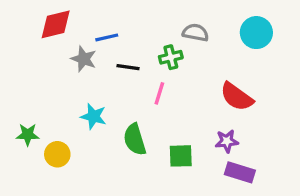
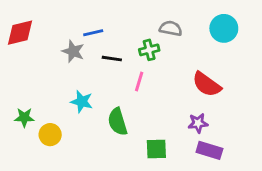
red diamond: (56, 24) -> (20, 33), moved
green square: (181, 156) -> (156, 149), moved

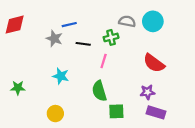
cyan circle: (224, 28) -> (153, 21), moved
green semicircle: (118, 122) -> (99, 91), moved
yellow circle: (50, 135) -> (55, 114), moved

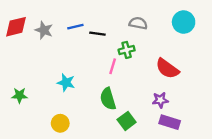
cyan circle: (153, 21) -> (184, 22), moved
green cross: (111, 37) -> (127, 50), moved
gray star: (54, 39) -> (44, 30), moved
black line: (83, 44) -> (97, 34), moved
green square: (116, 111) -> (127, 121), turned -35

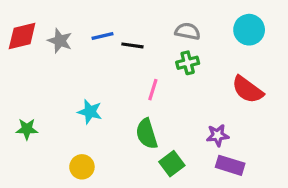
green cross: (127, 50) -> (188, 63), moved
red semicircle: (167, 69) -> (248, 90), moved

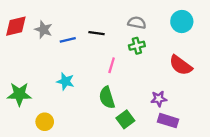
blue line: (102, 36) -> (68, 40), moved
green star: (27, 129) -> (19, 94), size x1.5
yellow circle: (82, 167) -> (45, 122), moved

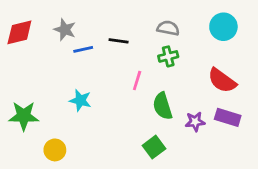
gray star: (44, 30) -> (65, 30), moved
green semicircle: (107, 98) -> (163, 106), moved
purple rectangle: (168, 121) -> (228, 117), moved

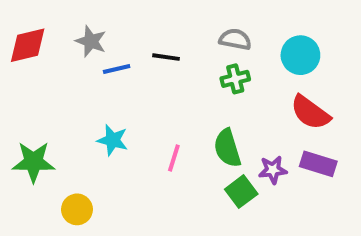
cyan circle: (223, 27) -> (300, 55), moved
pink line: (137, 81) -> (174, 158), moved
green square: (154, 147) -> (241, 192), moved

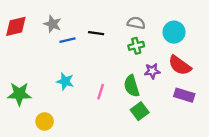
purple star: (273, 170) -> (152, 71), moved

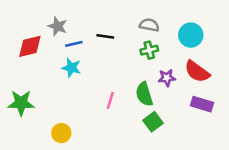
red diamond: (16, 26) -> (30, 46), moved
cyan star: (65, 81) -> (71, 68), moved
yellow circle: (45, 121) -> (61, 133), moved

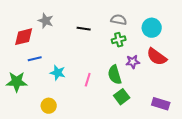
blue line: (74, 44) -> (35, 59), moved
cyan star: (71, 68) -> (58, 73), moved
purple rectangle: (202, 104) -> (161, 104), moved

